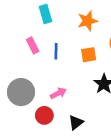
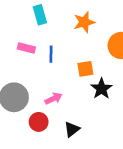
pink rectangle: (33, 45) -> (26, 48), turned -49
orange square: (89, 55) -> (85, 69), moved

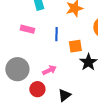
blue line: (51, 54) -> (56, 34), moved

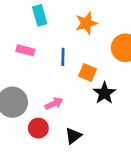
orange square: (75, 46) -> (88, 72), turned 32

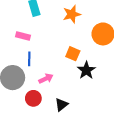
blue line: (63, 57) -> (29, 59), moved

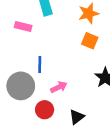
pink rectangle: (23, 36) -> (23, 26), moved
orange square: (73, 54) -> (90, 41), moved

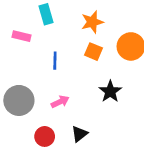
blue line: (40, 65) -> (55, 61), moved
red circle: (45, 110) -> (45, 136), moved

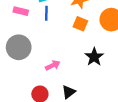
blue line: (55, 61) -> (46, 13), moved
gray circle: (19, 100) -> (19, 47), moved

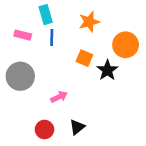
orange square: (80, 24) -> (84, 58), moved
black star: (94, 57) -> (107, 70), moved

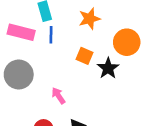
pink rectangle: (23, 35) -> (21, 32), size x1.5
pink arrow: (59, 97) -> (58, 96), turned -98

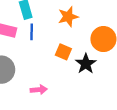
pink arrow: (58, 96) -> (39, 90), turned 119

